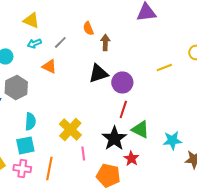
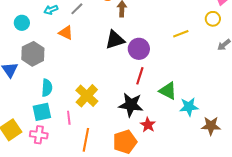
green triangle: (140, 129) -> (168, 91), moved
black star: (114, 138) -> (131, 105), turned -30
pink line: (83, 153) -> (69, 118), moved
orange line: (49, 168) -> (86, 140), moved
orange pentagon: (108, 175) -> (125, 142), turned -30

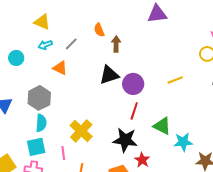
yellow line: (181, 34) -> (175, 80), moved
gray hexagon: (33, 54) -> (39, 98), moved

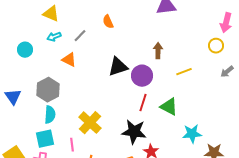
brown arrow: (116, 44) -> (158, 51), moved
green triangle: (162, 126) -> (169, 107), moved

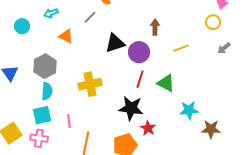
gray line: (80, 36) -> (90, 17), moved
yellow cross: (90, 123) -> (90, 84), moved, turned 35

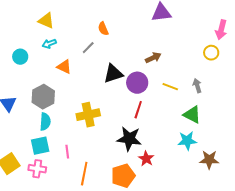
brown arrow: (155, 27) -> (153, 58), turned 63
yellow line: (181, 48) -> (170, 87), moved, turned 42
gray arrow: (224, 48) -> (197, 86), moved, turned 112
green triangle: (166, 83) -> (192, 115), moved

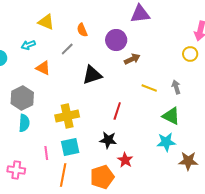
yellow triangle: (46, 21) -> (46, 22), moved
purple circle: (137, 83) -> (116, 40), moved
black star: (129, 139) -> (108, 140), size x0.7
cyan square: (40, 146) -> (70, 147), moved

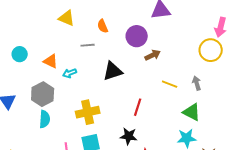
cyan arrow: (28, 45) -> (70, 73), moved
gray line: (67, 49) -> (88, 45), turned 40
yellow circle: (190, 54) -> (211, 50), size x1.5
orange triangle: (43, 68) -> (51, 61), moved

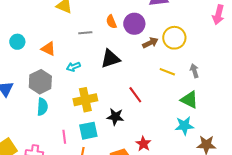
orange semicircle: (103, 26) -> (111, 22), moved
yellow circle: (211, 50) -> (174, 38), moved
cyan arrow: (70, 73) -> (73, 67), moved
red line: (138, 107) -> (135, 95), turned -54
black star: (129, 136) -> (115, 117), moved

